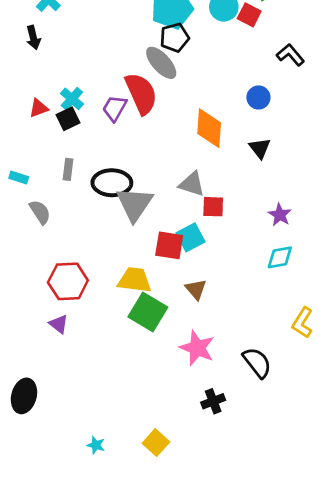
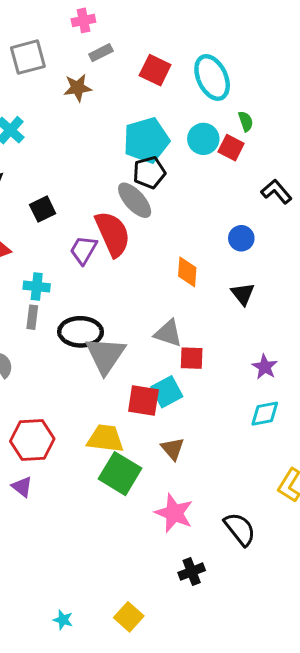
cyan cross: (72, 99) -> (37, 286), moved, turned -35
black square: (68, 119) -> (43, 209), moved
orange diamond: (209, 128) -> (187, 272), size x0.7

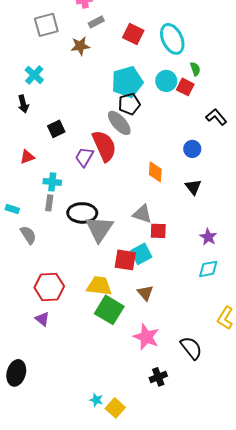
cyan star: (63, 620) -> (96, 400), moved

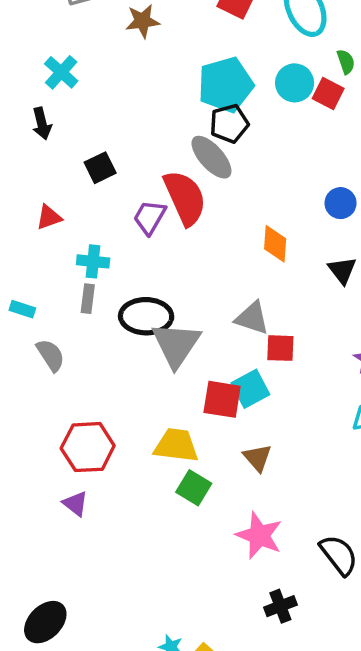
green square: (109, 310) -> (194, 488), size x0.7
black ellipse: (16, 373) -> (45, 622), moved, turned 30

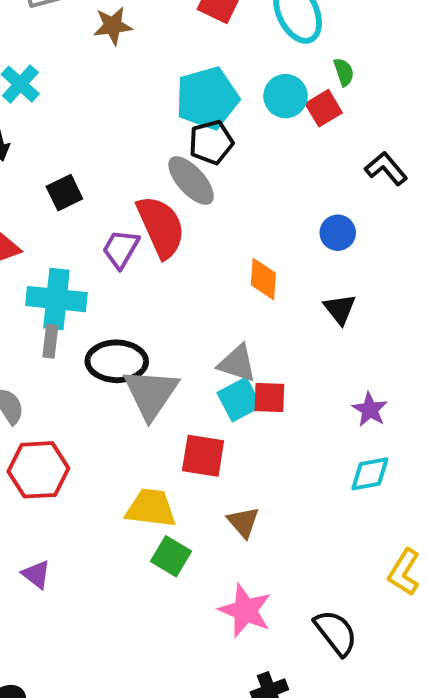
red square: (328, 93) -> (324, 108), turned 32
cyan cross: (93, 261) -> (56, 299), size x1.6
cyan square: (250, 389) -> (239, 400), moved
red hexagon: (88, 447) -> (38, 470), moved

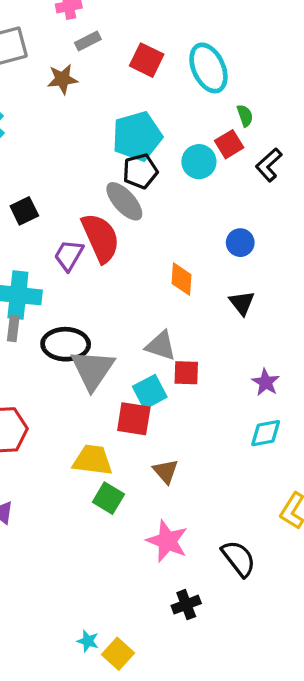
cyan circle: (285, 96) -> (199, 162), moved
black L-shape: (386, 168) -> (269, 165), moved, turned -92
cyan square: (239, 400) -> (150, 392), moved

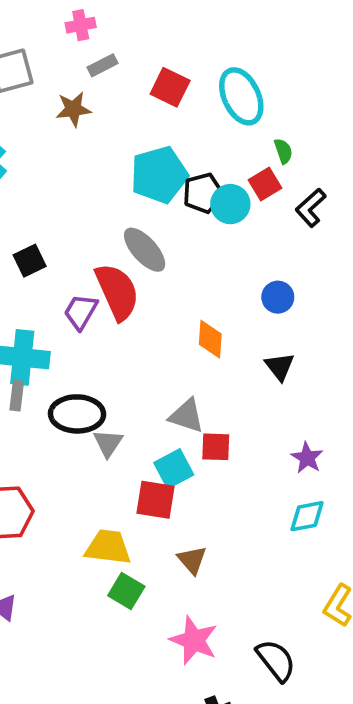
black pentagon: (140, 171) -> (203, 193), moved
gray triangle: (93, 370) -> (108, 443), size x0.6

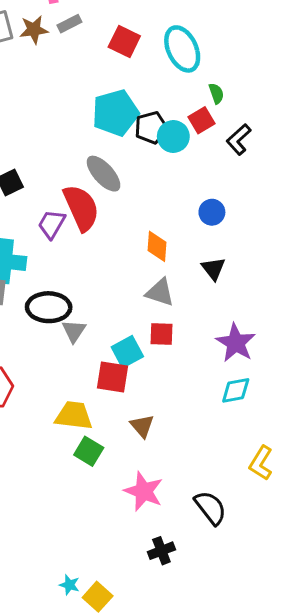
brown star: (73, 109) -> (34, 30), moved
gray triangle: (187, 416) -> (160, 292), moved
purple star: (307, 458) -> (236, 343), size x1.5

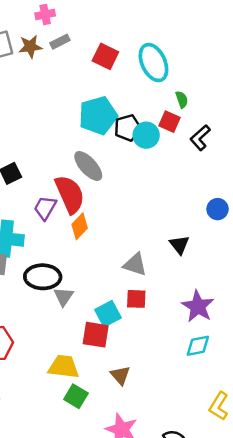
red square: (202, 120) -> (169, 122), turned -35
blue circle: (212, 212) -> (218, 209), moved
orange diamond: (157, 246) -> (80, 226), moved, turned 40

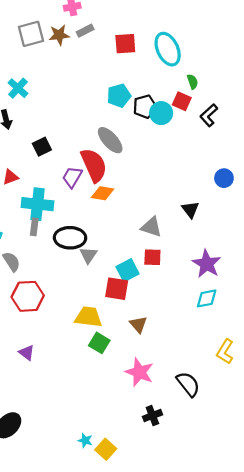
red square: (105, 56) -> (125, 44), turned -30
cyan pentagon: (98, 115) -> (119, 96), size x0.7
orange diamond: (80, 226) -> (103, 193), turned 55

